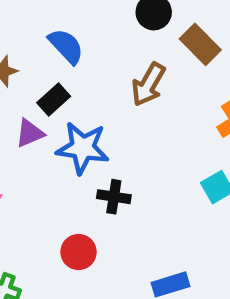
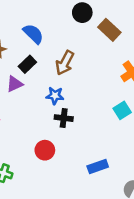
brown arrow: (148, 84) -> (65, 63), moved
blue star: (83, 148) -> (55, 96), moved, size x0.6

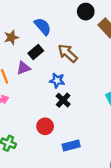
brown arrow: (65, 63) -> (68, 53), turned 100
black cross: (64, 118) -> (63, 100), turned 32
blue rectangle: (98, 167) -> (71, 145), moved

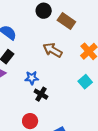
brown arrow: (68, 53) -> (53, 50), moved

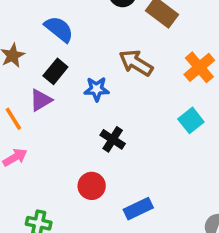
blue star: (32, 78) -> (97, 89), moved

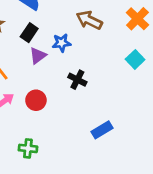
purple triangle: (41, 100) -> (38, 56), moved
red circle: (92, 186) -> (36, 100), moved

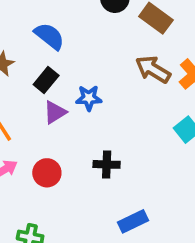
brown arrow: (89, 20) -> (153, 69), moved
black cross: (77, 80) -> (107, 164), moved, turned -30

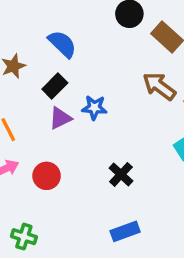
black cross: (107, 164) -> (121, 174), moved, turned 35

